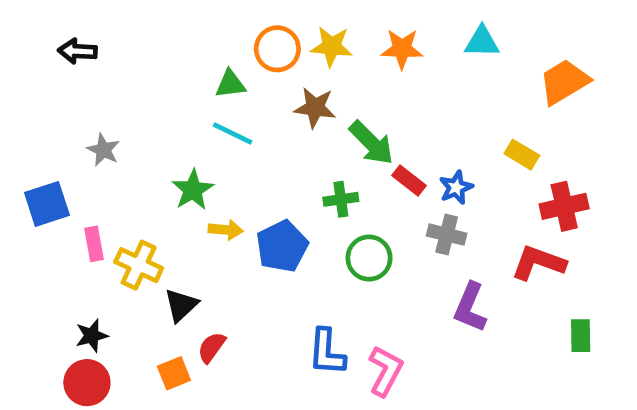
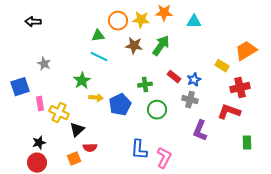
cyan triangle: (482, 42) -> (194, 22), moved
orange star: (402, 49) -> (164, 13), moved
orange trapezoid: (564, 82) -> (246, 51), moved
green arrow: (371, 143) -> (161, 46), moved, turned -100
red semicircle: (212, 347) -> (90, 148), turned -128

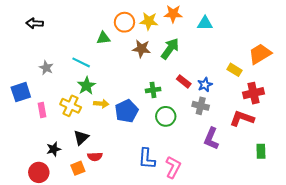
cyan line: (99, 57) -> (81, 62), moved
yellow cross: (59, 113) -> (71, 106), moved
black star: (39, 143) -> (54, 149), moved

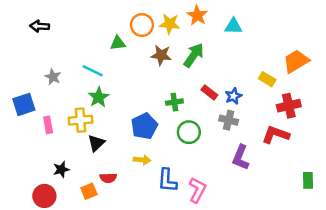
orange star: (173, 14) -> (197, 15), turned 30
yellow arrow: (101, 104) -> (142, 160), moved
yellow cross: (71, 106) -> (81, 120), turned -30
black triangle: (81, 138) -> (96, 143), moved
green rectangle: (261, 151) -> (308, 180), moved

